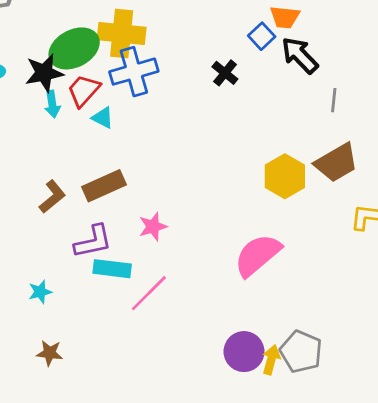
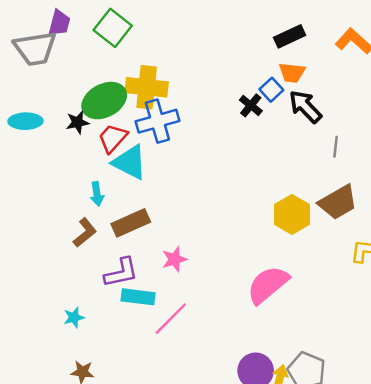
black star: (44, 73) -> (78, 122), size x0.7
black cross: (225, 73) -> (251, 105), moved
cyan arrow: (52, 104) -> (97, 194), moved
cyan triangle: (103, 118) -> (130, 162), size x1.8

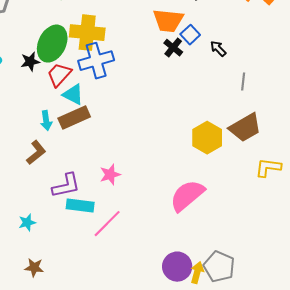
orange trapezoid: (292, 73) -> (168, 21), moved, size x1.4
green ellipse: (104, 101) -> (52, 44), turned -36
black arrow: (305, 107) -> (218, 49), size x0.6
cyan triangle: (130, 162) -> (73, 95), size x0.7
brown rectangle: (131, 223) -> (74, 118), moved

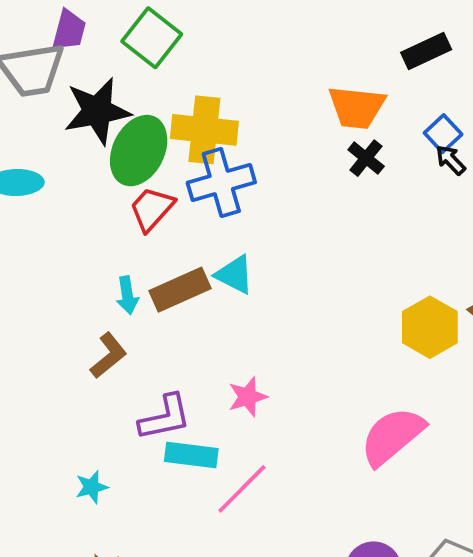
blue square: (190, 35) -> (443, 134), moved
black star: (30, 62) -> (97, 111), moved, size x1.8
cyan triangle: (73, 95) -> (234, 275), moved

